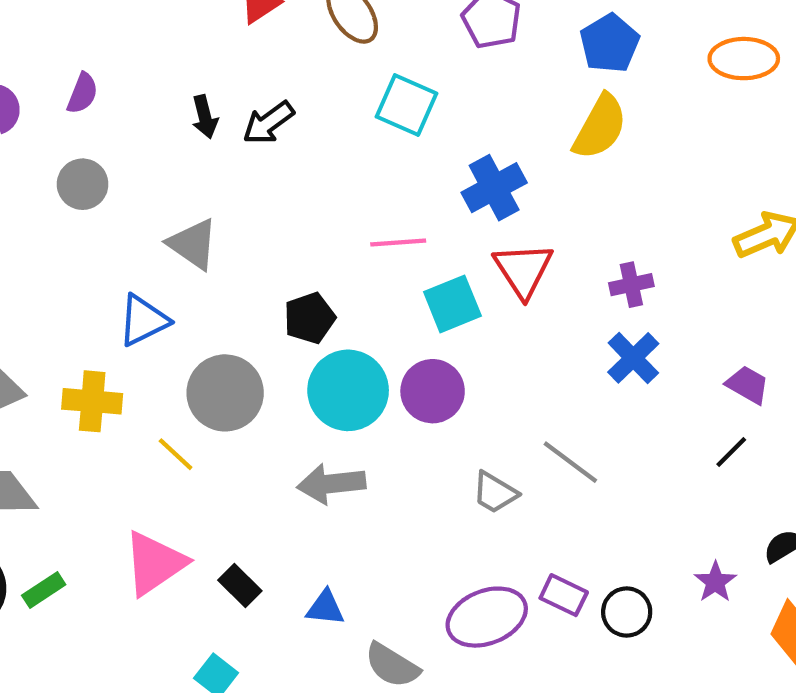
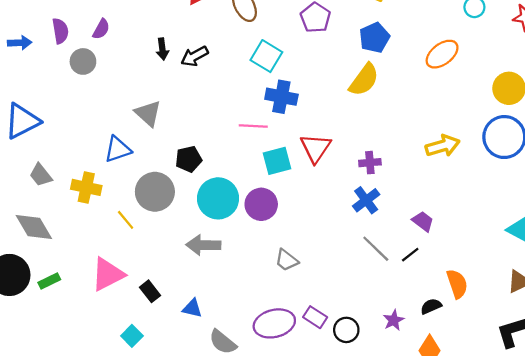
orange ellipse: (744, 59) -> (442, 54), turned -44
gray circle: (83, 184) -> (83, 61), moved
blue cross: (494, 188) -> (281, 97), moved, turned 32
black pentagon: (310, 318) -> (189, 159), moved
gray line: (570, 462) -> (376, 249), moved

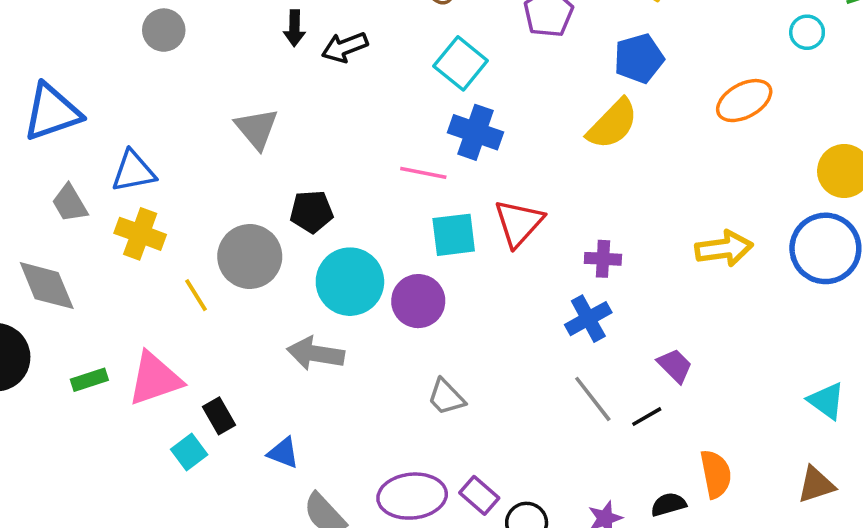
blue triangle: (118, 149) -> (133, 171), moved
green rectangle: (49, 281) -> (89, 380), moved
cyan square: (132, 336) -> (189, 452), moved

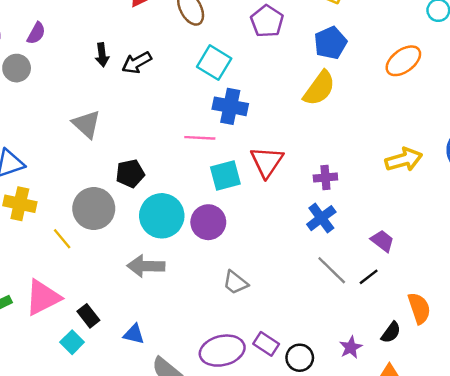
black semicircle: (668, 504) -> (391, 332), turned 150

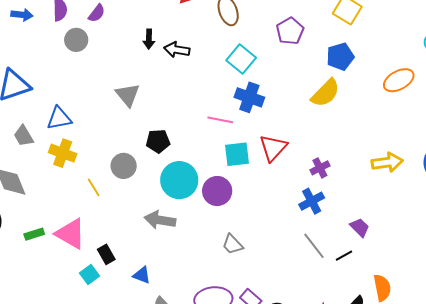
black arrow: (137, 63) -> (177, 50), turned 30
purple cross: (325, 178) -> (320, 168), turned -30
gray circle: (94, 209) -> (124, 166), size x0.7
pink triangle: (43, 297) -> (71, 234), turned 48

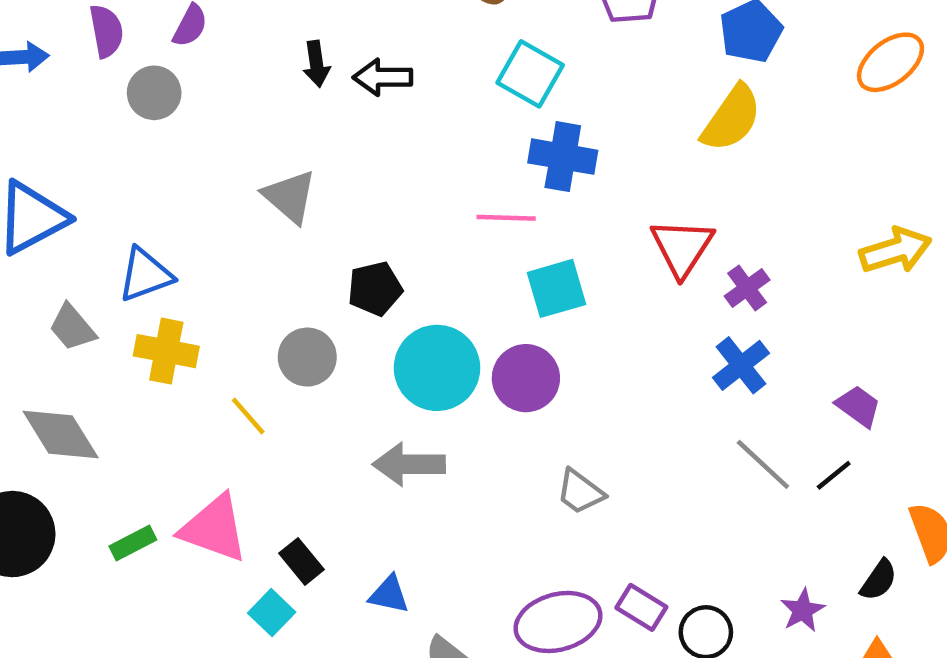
red triangle: (273, 148) -> (682, 247), moved

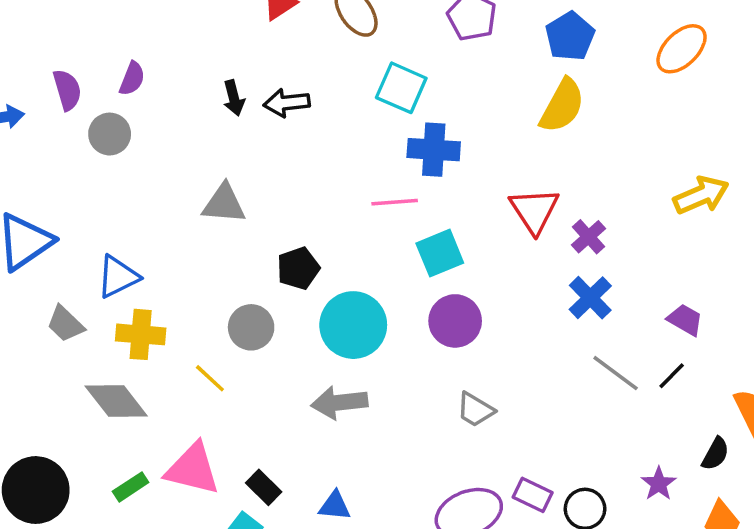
gray triangle: (290, 197) -> (224, 204), turned -30
purple circle: (526, 378) -> (455, 321), moved
gray diamond: (61, 435) -> (116, 401), moved

